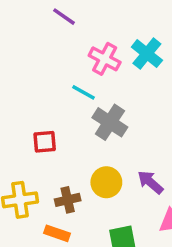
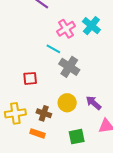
pink cross: (105, 59) -> (66, 29), turned 30
brown cross: (68, 200) -> (44, 113), turned 32

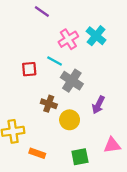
red square: (30, 78) -> (29, 69), moved
purple arrow: (94, 103) -> (98, 105), moved, turned -105
brown cross: (44, 113) -> (49, 104), moved

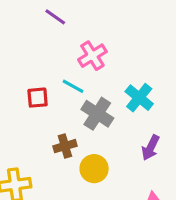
cyan cross: (96, 36) -> (139, 98), moved
brown cross: (49, 104) -> (65, 146), turned -35
purple arrow: (98, 105) -> (151, 148), moved

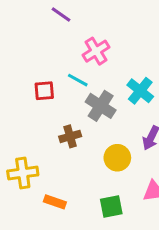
yellow circle: (94, 169) -> (117, 158), moved

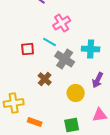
cyan cross: (140, 91) -> (91, 49), turned -36
brown cross: (70, 136) -> (45, 79), turned -32

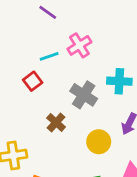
cyan line: (50, 42) -> (49, 56), moved, turned -48
red square: (28, 49) -> (33, 81), turned -32

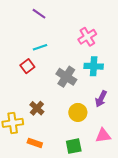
pink cross: (79, 45) -> (87, 37), moved
brown cross: (56, 122) -> (37, 108), moved

